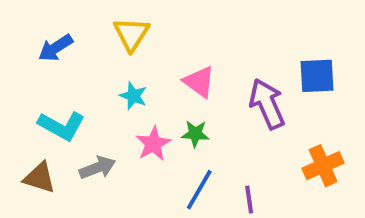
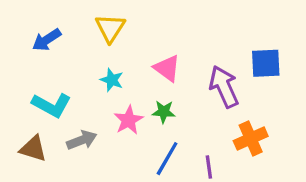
orange cross: (323, 166) -> (251, 138), moved

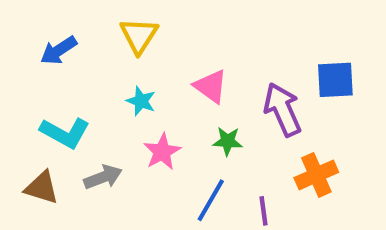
green star: (164, 112) -> (228, 141), moved

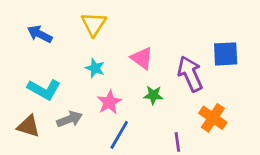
blue arrow: (59, 50) -> (40, 34), turned 60
orange cross: (316, 175) -> (213, 118), turned -32
blue line: (211, 200) -> (119, 135), moved

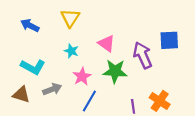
green star: (153, 95) -> (115, 71), size x1.6
orange cross: (213, 118) -> (160, 101), moved

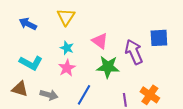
pink star: (82, 77) -> (67, 68), moved
gray arrow: (52, 89) -> (49, 95), moved, turned 36

